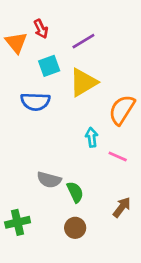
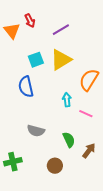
cyan square: (49, 66) -> (36, 60), moved
blue semicircle: (35, 102) -> (26, 87), moved, turned 75
green semicircle: (75, 192) -> (69, 140), moved

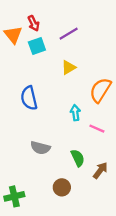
cyan square: (36, 60) -> (37, 46), moved
yellow triangle: (61, 60) -> (69, 67), size x0.6
green cross: (13, 162) -> (14, 196), moved

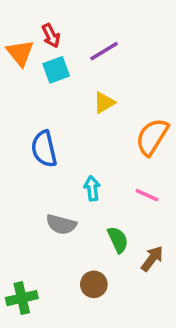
cyan arrow: (75, 113) -> (92, 188), moved

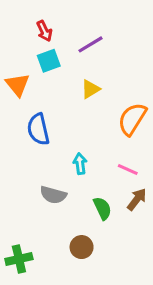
orange triangle: (20, 53) -> (17, 85), moved
brown arrow: (152, 259) -> (137, 199), moved

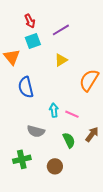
pink line: (128, 170) -> (72, 114), moved
green cross: (19, 259) -> (22, 159), moved

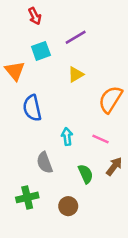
red arrow: (30, 21) -> (35, 16), moved
pink line: (72, 114) -> (100, 139), moved
gray semicircle: (36, 131) -> (45, 163), turned 54

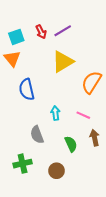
red arrow: (35, 16) -> (41, 32), moved
cyan square: (41, 51) -> (16, 37), moved
yellow triangle: (76, 75) -> (63, 62), size x1.6
brown arrow: (114, 166) -> (95, 138), turned -49

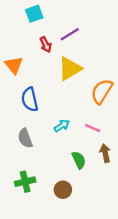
red arrow: (41, 32) -> (46, 45), moved
cyan square: (16, 37) -> (34, 14), moved
cyan arrow: (55, 113) -> (62, 126), turned 64
gray semicircle: (37, 135) -> (25, 138), moved

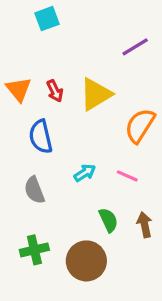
purple line: (70, 34) -> (135, 47), moved
red arrow: (46, 45) -> (55, 91), moved
brown arrow: (105, 153) -> (145, 225), moved
brown circle: (63, 190) -> (86, 261), size x1.6

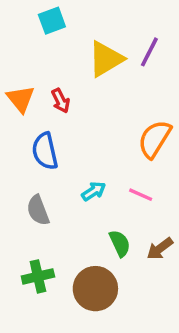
purple line: (135, 47) -> (149, 52), turned -32
yellow triangle: (96, 94) -> (106, 59), moved
brown arrow: (145, 225) -> (160, 249), turned -115

